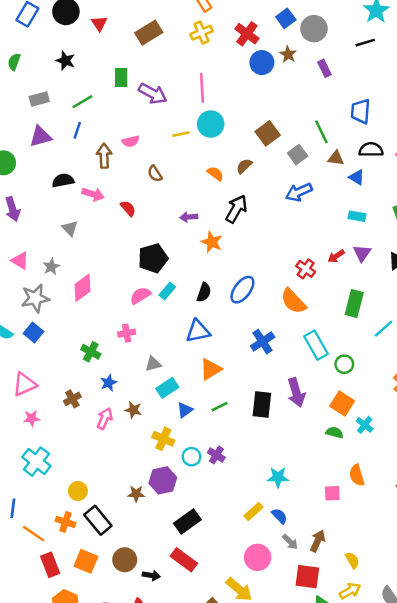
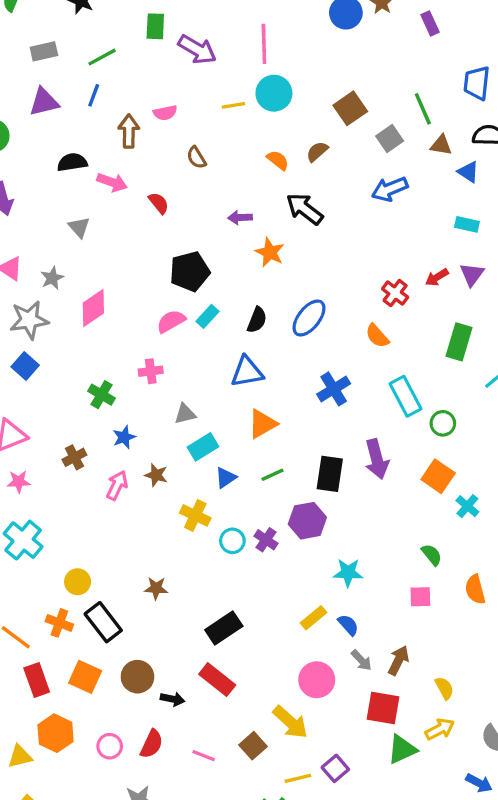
black arrow: (236, 209) -> (305, 209), turned -84
orange semicircle: (293, 301) -> (377, 336), size x0.7
green semicircle: (334, 432) -> (432, 555), moved, turned 35
orange semicircle: (357, 475) -> (475, 589), moved
purple hexagon: (163, 480) -> (307, 521), moved

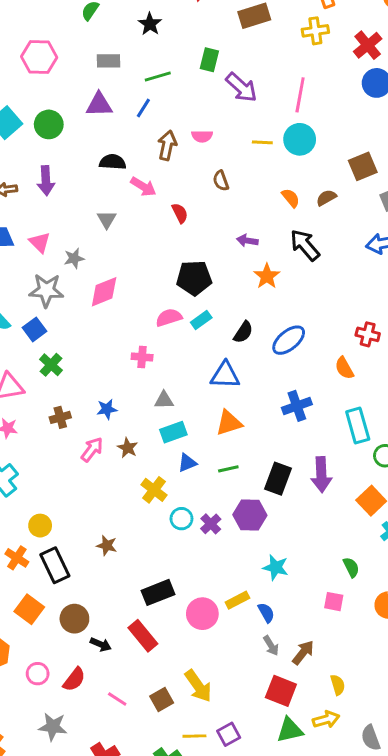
red cross: (395, 293) -> (368, 334), turned -35
green cross: (102, 395) -> (51, 365), moved
pink circle: (317, 680) -> (202, 614), moved

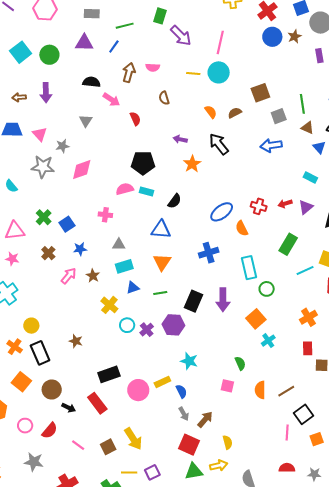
cyan rectangle: (201, 320) -> (147, 192), turned 48
blue square: (34, 329) -> (67, 224), moved
blue ellipse: (289, 340) -> (222, 212), moved
brown cross: (60, 417) -> (48, 253), turned -32
orange triangle: (229, 423) -> (162, 262), turned -42

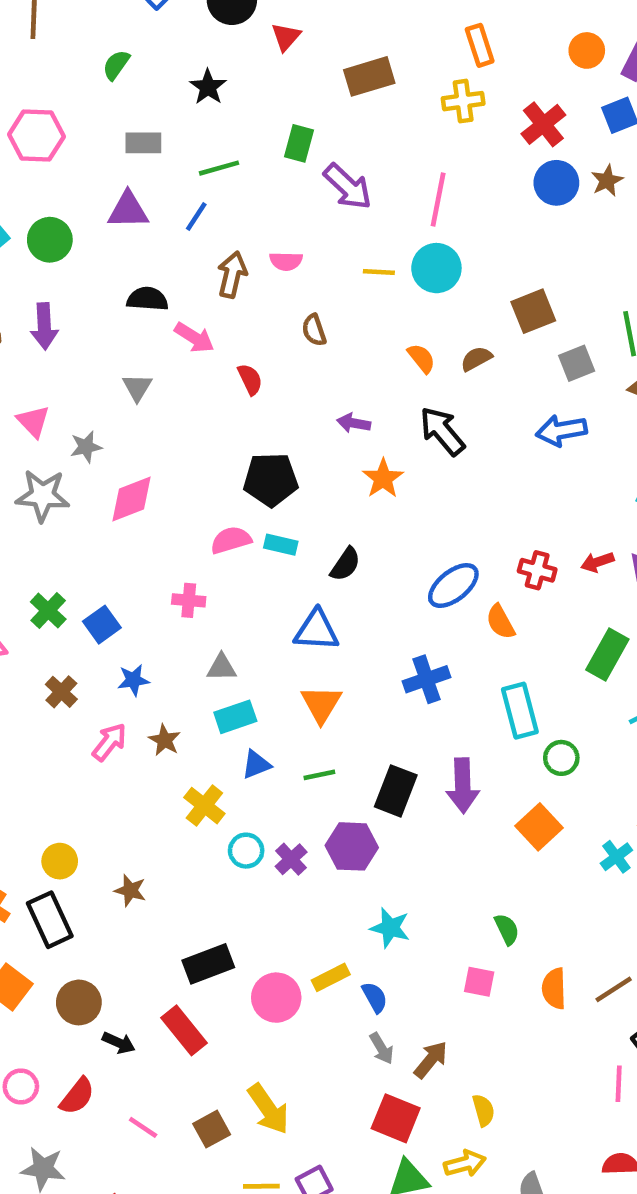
yellow circle: (31, 326) -> (60, 861), moved
cyan cross: (268, 341) -> (616, 857), moved

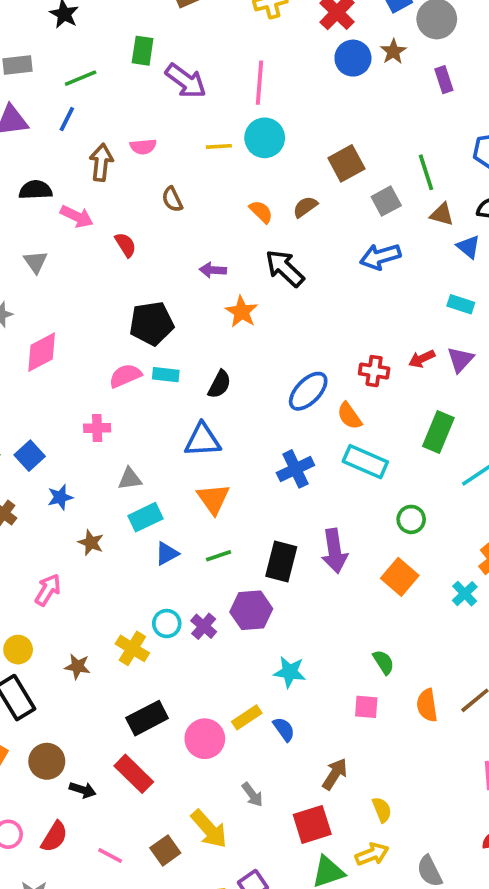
cyan rectangle: (520, 711) -> (365, 462), moved, turned -45
pink arrow: (109, 742) -> (48, 590), moved
yellow cross: (204, 806) -> (132, 648), moved
gray arrow: (381, 1048) -> (252, 795), moved
red square: (396, 1118) -> (312, 824), turned -33

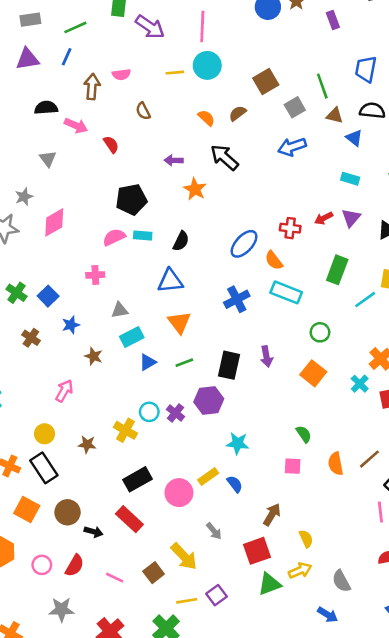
purple arrow: (335, 551) -> (266, 356), size x0.7

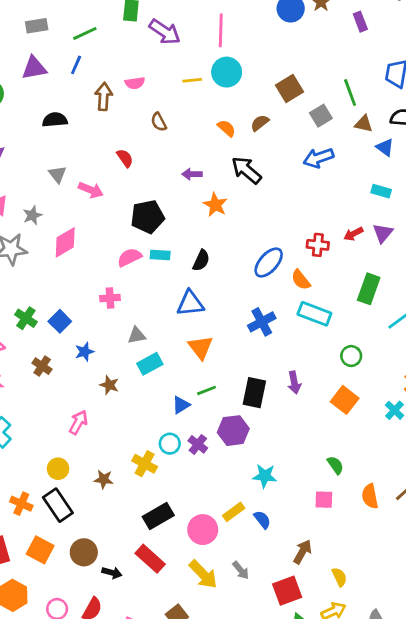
pink arrow: (76, 126) -> (91, 190), moved
blue triangle: (148, 362) -> (181, 405), moved
yellow arrow: (184, 556) -> (203, 574), moved

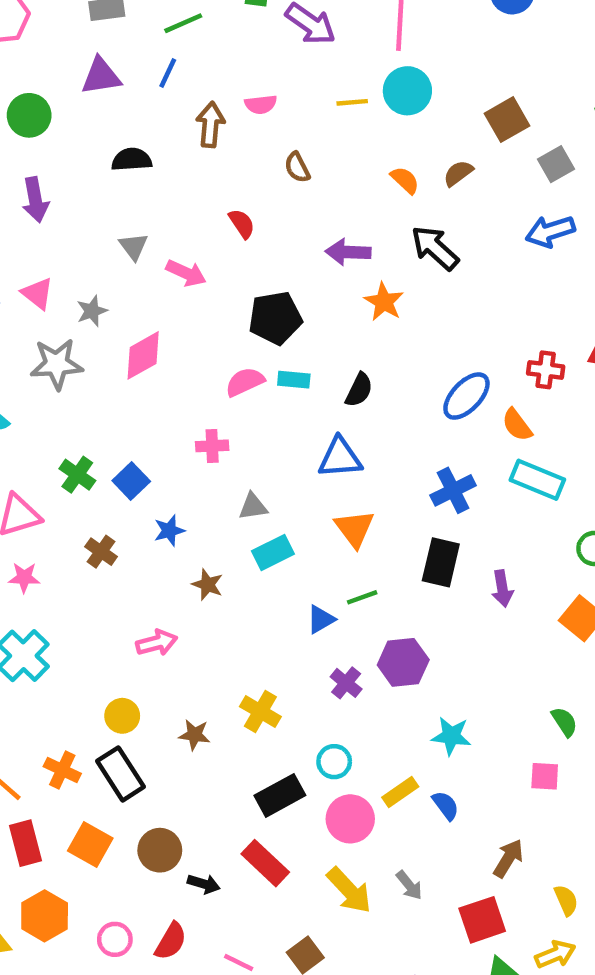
purple arrow: (192, 174) -> (348, 252), size x1.4
black rectangle: (254, 393) -> (441, 562), moved
pink arrow: (78, 422) -> (157, 643), turned 45
cyan circle: (170, 444) -> (334, 762), moved

